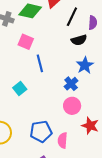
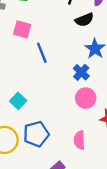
cyan square: (20, 88) -> (18, 101), moved
blue pentagon: (41, 131) -> (36, 134), moved

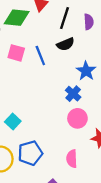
black semicircle: (84, 20) -> (66, 44), moved
blue line: (42, 53) -> (40, 55), moved

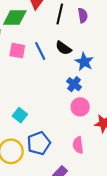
black semicircle: (66, 44) -> (63, 48), moved, turned 63

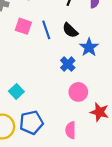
blue cross: (74, 84) -> (68, 64), moved

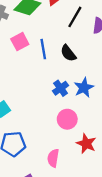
pink square: (23, 26) -> (20, 42), turned 35
blue star: (89, 47) -> (84, 88), moved

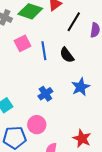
blue cross: (61, 88) -> (45, 94), moved
pink circle: (67, 119) -> (37, 125), moved

